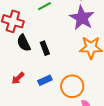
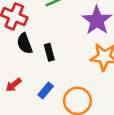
blue rectangle: (45, 80) -> (46, 90), turned -32

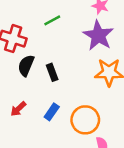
black semicircle: (25, 43) -> (26, 65), turned 48

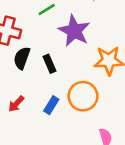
purple star: (98, 36) -> (74, 31), moved
orange circle: (85, 120) -> (83, 96), moved

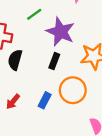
black rectangle: (49, 64) -> (54, 61), moved, turned 49

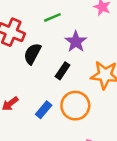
purple star: (61, 32) -> (76, 42), size x0.7
black semicircle: (15, 60) -> (32, 54), moved

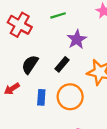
black semicircle: (32, 54) -> (30, 64), moved
blue rectangle: (44, 110) -> (41, 97), turned -42

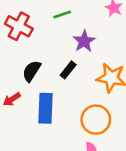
blue rectangle: (41, 97) -> (46, 108), size x1.6
orange circle: (70, 97) -> (96, 120), moved

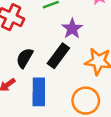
black rectangle: (68, 70) -> (58, 56), size x1.5

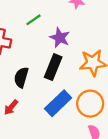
blue rectangle: (39, 92) -> (58, 103), moved, turned 60

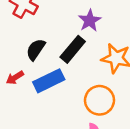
blue rectangle: (58, 103) -> (49, 81), moved

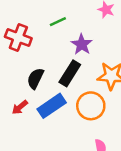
orange circle: (100, 100) -> (91, 106), moved

